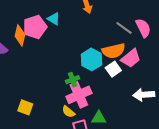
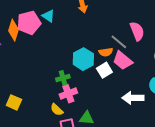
gray line: (124, 28) -> (119, 42), moved
orange semicircle: (113, 51) -> (106, 52), size x0.6
pink trapezoid: (131, 58) -> (123, 61), turned 75
pink cross: (79, 95) -> (68, 94), size x0.7

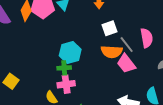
orange semicircle: (106, 52) -> (112, 52), size x1.5
cyan hexagon: (83, 59) -> (70, 53), moved
white square: (104, 70) -> (110, 28), moved

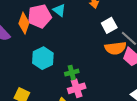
cyan hexagon: (70, 53) -> (43, 58), moved

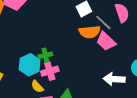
cyan hexagon: (43, 58) -> (30, 65), moved

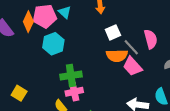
green cross: (45, 55) -> (71, 76), size x1.5
cyan hexagon: (30, 65) -> (53, 44), moved

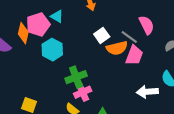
white square: (113, 32) -> (102, 35), moved
pink trapezoid: (132, 66) -> (134, 55), turned -105

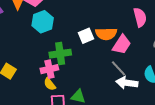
white square: (102, 35) -> (86, 36), moved
gray line: (129, 37) -> (119, 68), moved
pink cross: (83, 92) -> (49, 69), moved

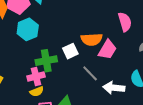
white square: (86, 36) -> (70, 51), moved
gray line: (119, 68) -> (90, 73), moved
yellow semicircle: (50, 84) -> (37, 92), turned -72

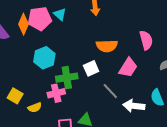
cyan hexagon: (28, 29) -> (44, 58), moved
orange semicircle: (92, 39) -> (107, 46), moved
yellow semicircle: (37, 92) -> (35, 108), moved

